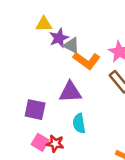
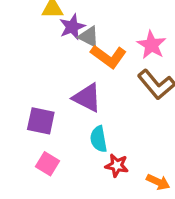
purple triangle: (70, 92) -> (87, 98), turned 30
red star: (55, 144) -> (117, 165), moved

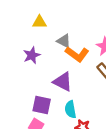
purple star: (72, 27) -> (32, 55), moved
purple square: (41, 121) -> (42, 105), moved

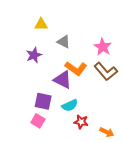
orange L-shape: (77, 54) -> (76, 68), moved
cyan semicircle: (70, 109) -> (70, 105), turned -105

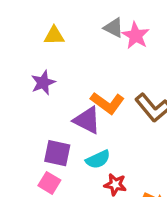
gray triangle: (64, 42) -> (114, 28), moved
pink star: (103, 47) -> (136, 36), moved

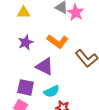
purple star: (43, 83) -> (26, 42), moved
orange L-shape: (107, 103) -> (58, 41), moved

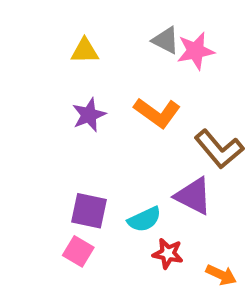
pink star: (76, 12) -> (196, 51), turned 30
purple triangle: (45, 66) -> (193, 196), moved

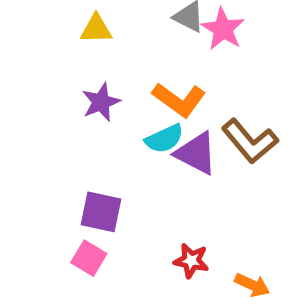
pink star: (196, 51) -> (223, 29), turned -30
purple triangle: (193, 196) -> (196, 153), moved
cyan semicircle: (144, 219) -> (164, 139), moved

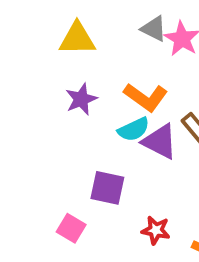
yellow triangle: (96, 29) -> (77, 39), size x1.4
purple square: (101, 212) -> (107, 188), moved

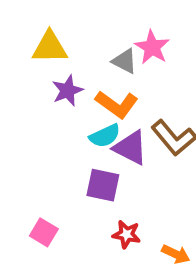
gray triangle: (154, 29) -> (125, 61), moved
purple star: (81, 99) -> (67, 91), moved
purple square: (107, 188) -> (103, 185), moved

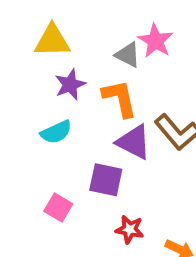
orange L-shape: (117, 104) -> (120, 98), turned -138
cyan semicircle: (105, 136) -> (56, 132), moved
pink square: (44, 232) -> (58, 208), moved

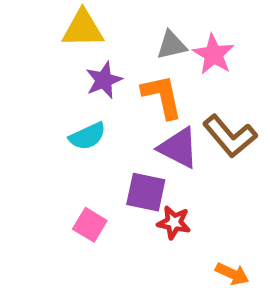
pink star: (155, 41) -> (213, 54), moved
gray triangle: (128, 55) -> (171, 45), turned -40
red star: (130, 229) -> (174, 222), moved

